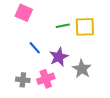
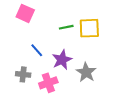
gray cross: (23, 80) -> (23, 74), moved

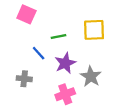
green line: (66, 27) -> (59, 37), moved
pink cross: (48, 83) -> (65, 94), moved

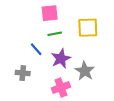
pink square: (26, 14) -> (50, 13), moved, turned -30

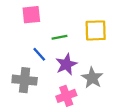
pink square: (50, 13) -> (31, 15), moved
gray cross: (23, 73) -> (25, 80), size x1.5

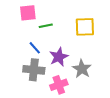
green line: (60, 37) -> (46, 26), moved
gray cross: (25, 80) -> (34, 70), moved

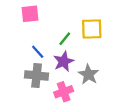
green line: (46, 26) -> (65, 39), moved, turned -40

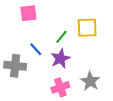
gray star: (89, 74) -> (90, 81), moved
gray cross: (37, 76) -> (15, 66), moved

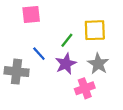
gray star: (90, 81) -> (98, 64), moved
pink cross: (60, 87) -> (85, 88), moved

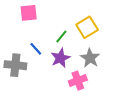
yellow square: (95, 30) -> (87, 27), turned -30

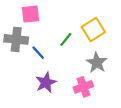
purple star: (60, 58) -> (46, 82), moved
gray cross: (15, 65) -> (16, 39), moved

